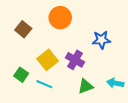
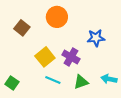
green square: (21, 75) -> (12, 83), moved
cyan line: (44, 84) -> (53, 80), moved

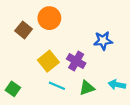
orange circle: (57, 17) -> (49, 18), moved

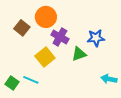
purple cross: (76, 61) -> (60, 37), moved
cyan line: (57, 86) -> (31, 80), moved
green triangle: (87, 88) -> (79, 54), moved

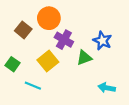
blue star: (96, 38) -> (102, 41), turned 30
cyan arrow: (109, 79) -> (107, 88), moved
green square: (12, 83) -> (13, 64), moved

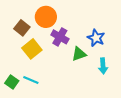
yellow square: (48, 61) -> (32, 49), moved
green square: (13, 64) -> (12, 82), moved
cyan arrow: (107, 88) -> (103, 66), moved, turned -105

